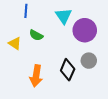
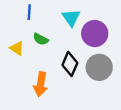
gray circle: (89, 61) -> (99, 67), size x1.5
black diamond: (68, 70) -> (70, 64), moved

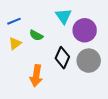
blue line: (29, 12) -> (14, 21), moved, turned 64
yellow triangle: (17, 48) -> (15, 43), turned 48

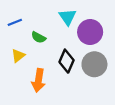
yellow triangle: (15, 43) -> (18, 56), moved

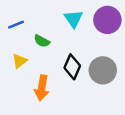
purple circle: (90, 32) -> (107, 20), moved

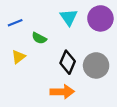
orange arrow: (42, 88) -> (62, 92), moved, turned -100

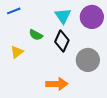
blue line: (15, 23) -> (14, 11), moved
black diamond: (68, 62) -> (62, 41), moved

